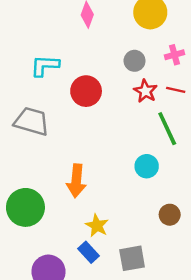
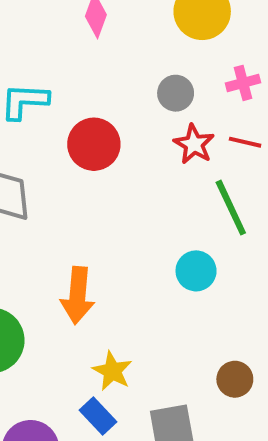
brown circle: (170, 215) -> (235, 379), moved

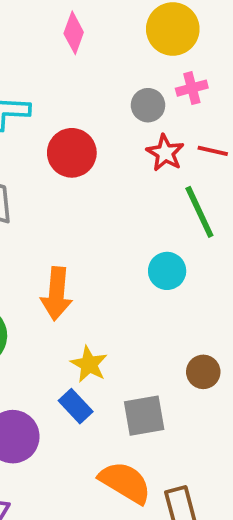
pink cross: (243, 83) -> (192, 88), moved

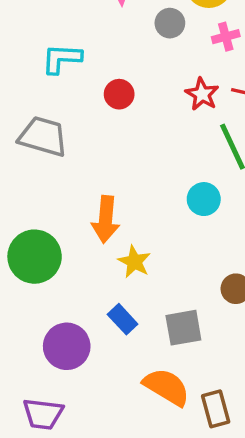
gray circle: (148, 105) -> (170, 23), moved
red circle: (72, 153) -> (119, 94), size x0.7
yellow star: (89, 364) -> (134, 262), moved

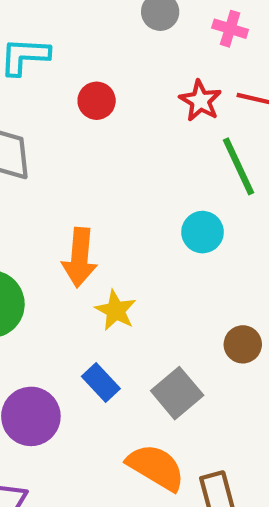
pink cross: (226, 37) -> (230, 29), turned 32
gray square: (183, 328) -> (177, 393), turned -30

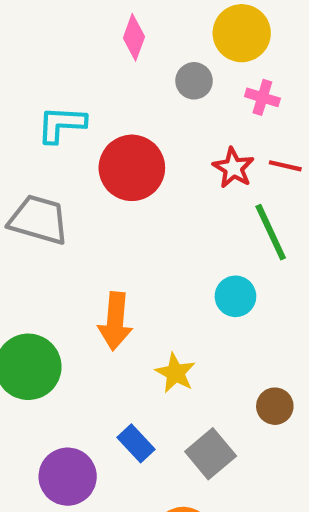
red circle: (97, 101) -> (132, 168), size x1.8
yellow star: (116, 310) -> (175, 373), moved

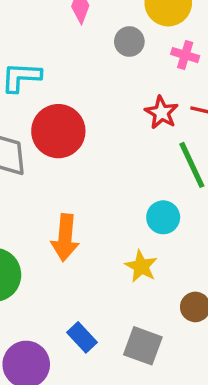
red circle: (132, 168) -> (58, 131), moved
yellow star: (175, 373) -> (141, 266), moved
gray square: (211, 454) -> (143, 346), turned -30

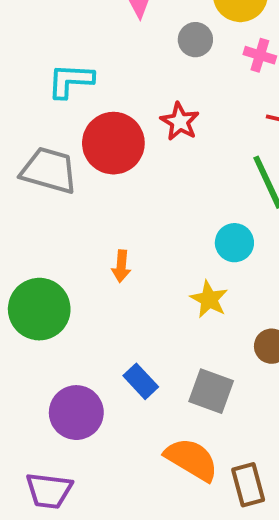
red star: (161, 113) -> (180, 122), moved
orange arrow: (65, 238) -> (121, 266), size x0.6

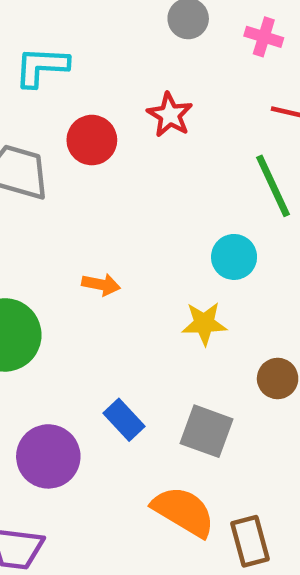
red circle: (113, 143) -> (92, 140), size x0.7
orange arrow: (121, 266) -> (101, 284), turned -84
yellow star: (209, 299) -> (204, 323), turned -30

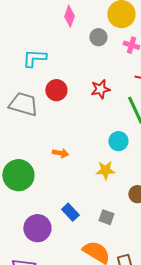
red star: (170, 115) -> (100, 89), moved, turned 30
gray square: (206, 431) -> (106, 217), size x0.7

